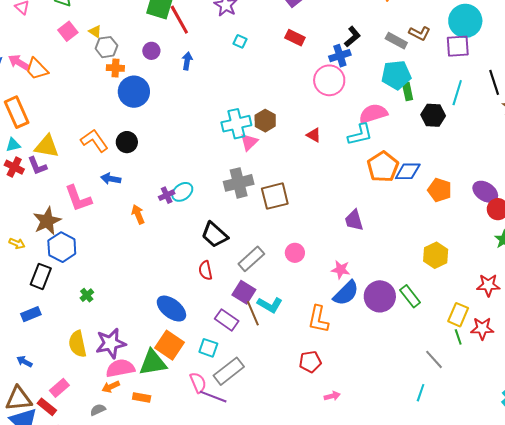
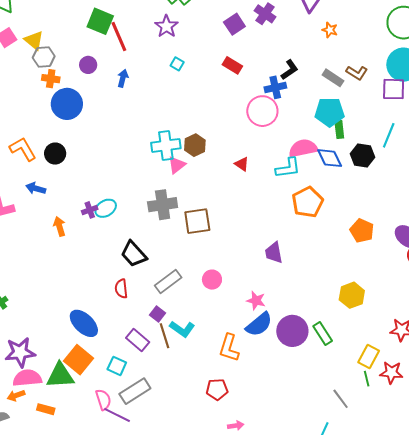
yellow triangle: (95, 31) -> (34, 40), size x1.5
blue diamond: (408, 171) -> (330, 158), moved, turned 60
purple square: (244, 292) -> (158, 314), size x0.7

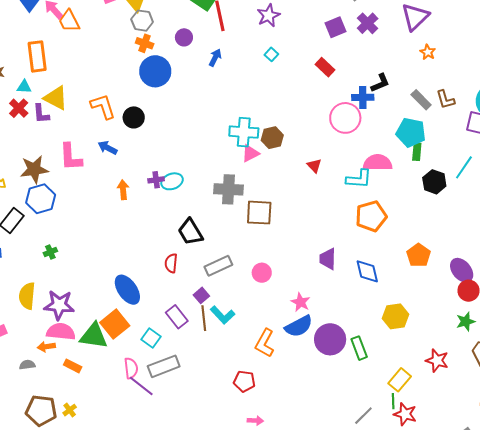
brown L-shape: (357, 73) -> (445, 100), turned 30
blue diamond: (330, 158) -> (367, 271), moved
red star: (391, 372) -> (405, 414), moved
gray line: (341, 399) -> (363, 416), turned 70

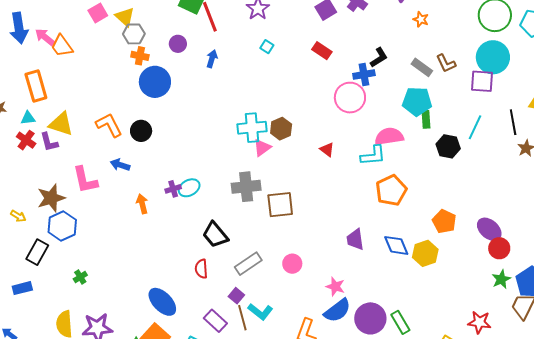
yellow hexagon: (396, 316) -> (425, 253), moved

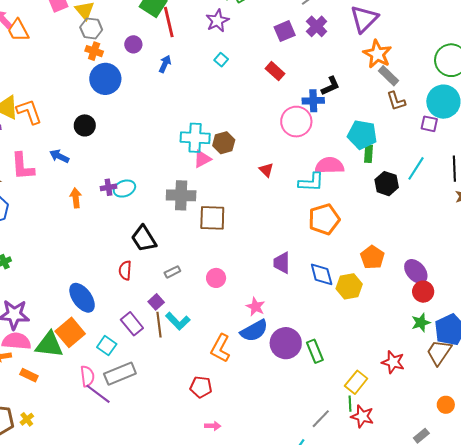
orange star: (421, 19) -> (377, 54), size x1.8
gray rectangle: (422, 67) -> (388, 76), moved
purple square: (482, 81) -> (429, 124), size x0.7
orange L-shape: (109, 125) -> (29, 112), moved
gray rectangle: (248, 264) -> (172, 272), size x0.6

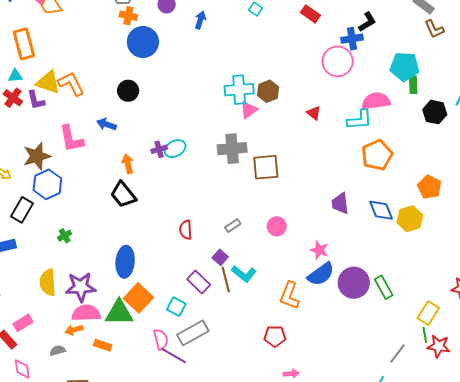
black trapezoid: (144, 239) -> (123, 195), moved
blue ellipse: (82, 298) -> (125, 262), moved, turned 48

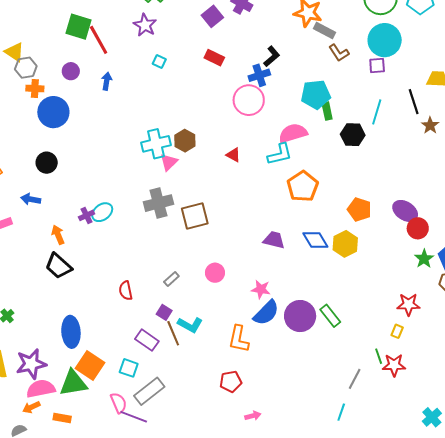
purple trapezoid: (340, 203) -> (274, 240), turned 120
yellow rectangle: (428, 313) -> (397, 331), moved, size x0.6

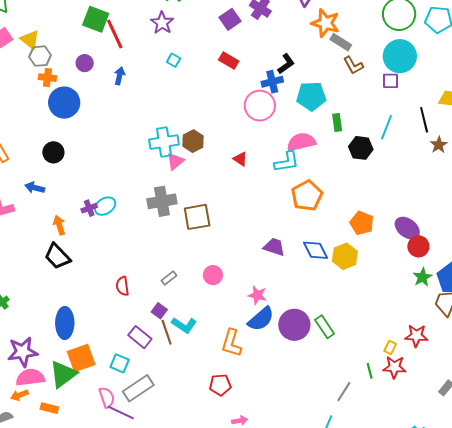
cyan pentagon: (316, 95) -> (311, 96), moved
red star: (408, 304) -> (416, 336), moved
orange square: (90, 365) -> (81, 358), turned 32
red star: (394, 365) -> (394, 367), moved
green triangle: (73, 383) -> (63, 374), turned -32

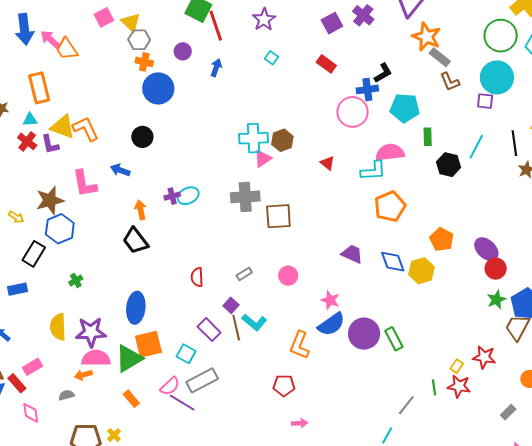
pink semicircle: (107, 397) -> (170, 386), turned 60
orange rectangle: (49, 408) -> (131, 399), moved, turned 30

